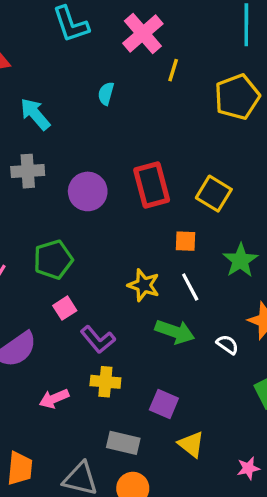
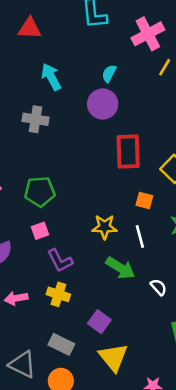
purple circle: (88, 191) -> (103, 104), moved
yellow star: (144, 285) -> (105, 227), turned -30
yellow triangle: (191, 444) -> (113, 357), size x1.4

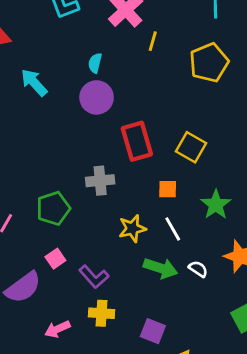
gray cross: (36, 119) -> (100, 181), moved
pink square: (40, 231) -> (55, 259), moved
white semicircle: (159, 287) -> (198, 269), moved

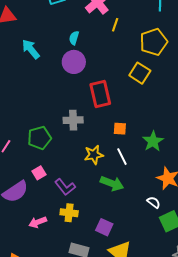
yellow square: (191, 147) -> (140, 73), moved
white semicircle: (198, 269) -> (154, 202), moved

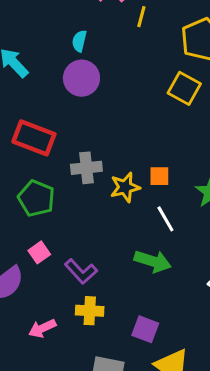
red rectangle: (100, 94) -> (34, 138), moved, turned -52
green pentagon: (39, 138) -> (36, 198), turned -30
yellow star: (94, 155) -> (125, 187), moved

